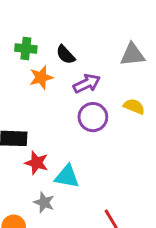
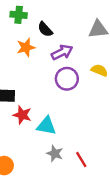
green cross: (26, 48) -> (19, 15), moved
gray star: (44, 202) -> (55, 153), moved

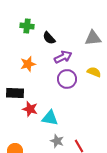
orange star: (26, 47) -> (28, 64), moved

